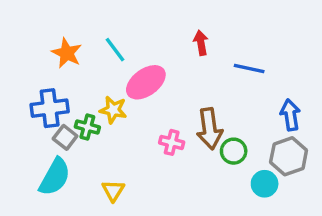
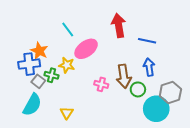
red arrow: (201, 43) -> (119, 25), size x1.6
orange star: (67, 53) -> (39, 51), moved
blue arrow: (290, 115) -> (149, 67), moved
cyan circle: (265, 184) -> (156, 109), size x1.6

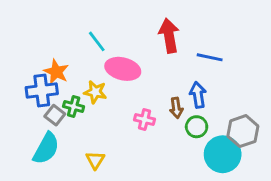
pink ellipse: (86, 49) -> (123, 69), turned 50
blue arrow: (149, 67) -> (198, 95), moved
brown arrow: (124, 76) -> (176, 108), size x0.6

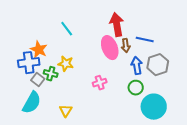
pink ellipse: (123, 69) -> (110, 48), moved, turned 55
brown arrow: (176, 108) -> (126, 46), moved
pink cross: (144, 120) -> (100, 83), turned -32
gray hexagon: (243, 131) -> (158, 65), moved

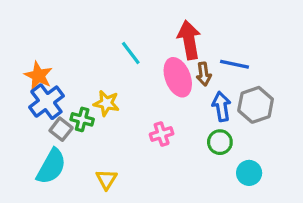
cyan line: (67, 29) -> (131, 53), moved
orange star: (39, 50) -> (38, 76), moved
blue cross: (29, 63) -> (46, 102), turned -30
cyan circle: (154, 107) -> (249, 173), size x0.6

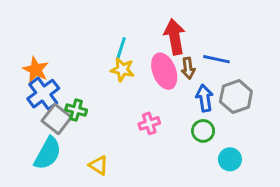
cyan line: (131, 53) -> (121, 49), turned 55
yellow star: (106, 103) -> (122, 70), moved
gray square: (61, 129) -> (57, 119), size x1.4
yellow triangle: (106, 179) -> (98, 165), turned -30

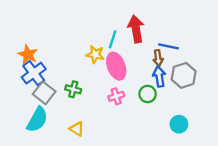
cyan line: (121, 49) -> (113, 39), moved
brown arrow: (188, 68) -> (158, 58), moved
pink ellipse: (164, 71) -> (116, 66), moved
green cross: (76, 110) -> (73, 89), moved
green circle: (203, 131) -> (148, 94), moved

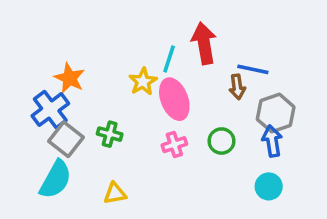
orange star: (28, 54) -> (70, 78), moved
yellow star: (95, 54) -> (143, 82), turned 30
blue arrow: (159, 77) -> (272, 141), moved
yellow triangle: (77, 129) -> (115, 193), turned -42

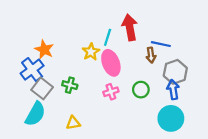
cyan circle: (269, 186) -> (171, 118), size x1.5

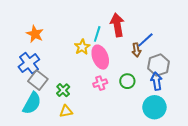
blue line: (161, 44) -> (145, 40), turned -54
orange star: (44, 50) -> (35, 34), moved
green cross: (70, 85) -> (63, 90), moved, turned 32

